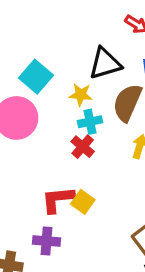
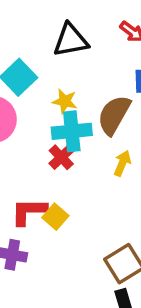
black triangle: (105, 63) -> (71, 40), moved
cyan cross: (90, 122) -> (72, 131), size x1.5

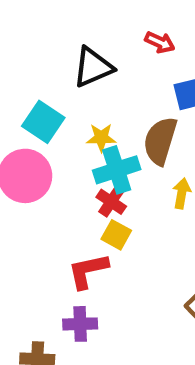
yellow square: (55, 217) -> (116, 235), moved

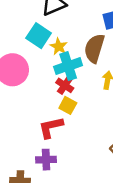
cyan square: (43, 122) -> (39, 36), moved
yellow star: (101, 138) -> (59, 47), turned 30

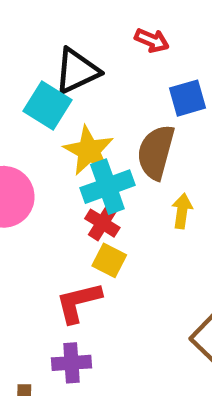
cyan square: (39, 36) -> (48, 106), moved
yellow star: (59, 47) -> (89, 151), size x1.5

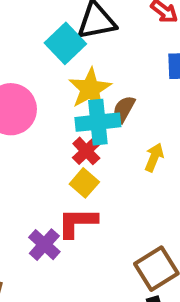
brown semicircle: (156, 152) -> (124, 109), moved, size x0.6
red L-shape: (78, 302) -> (77, 222), moved
purple cross: (71, 363) -> (44, 245), moved, turned 32

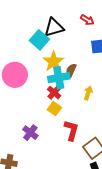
red L-shape: (77, 222) -> (71, 130), moved, turned 110
purple cross: (44, 245) -> (30, 133), moved

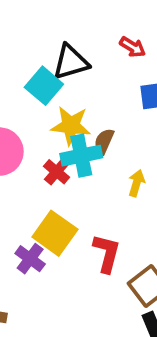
yellow star: (53, 61) -> (71, 125), turned -30
red cross: (54, 93) -> (57, 172), moved
yellow square: (54, 109) -> (55, 233), moved, size x1.6

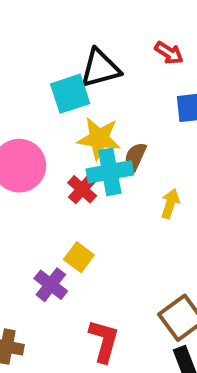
cyan square: (44, 86) -> (70, 94), turned 30
yellow square: (55, 233) -> (79, 257), size x0.6
red L-shape: (107, 253) -> (104, 341), moved

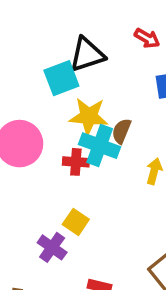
cyan cross: (110, 172) -> (100, 146), turned 33
red cross: (82, 189) -> (76, 162), turned -35

